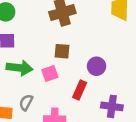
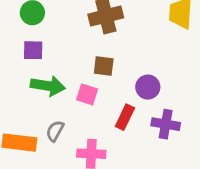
pink square: (50, 73) -> (87, 94), turned 35
purple cross: (112, 106) -> (166, 124), moved

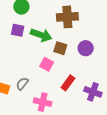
green arrow: (48, 86) -> (41, 35), moved
purple circle: (148, 87) -> (86, 48), moved

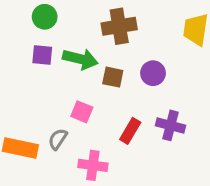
pink square: (47, 64) -> (82, 112), moved
purple cross: (93, 92) -> (170, 125), moved

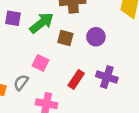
green arrow: (80, 59) -> (42, 23), turned -55

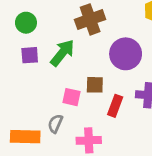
purple circle: (96, 37) -> (126, 54), size x1.5
brown square: (65, 38) -> (95, 85), moved

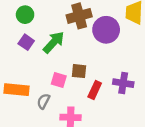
purple circle: (126, 54) -> (106, 30), moved
purple square: (30, 55) -> (26, 42), turned 35
orange rectangle: (25, 137) -> (17, 90), moved

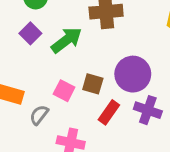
purple circle: (106, 30) -> (133, 74), moved

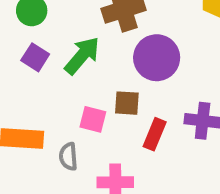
purple circle: (133, 74) -> (157, 58), moved
gray semicircle: (39, 115) -> (68, 156), turned -30

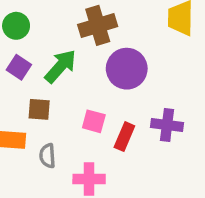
brown square: (127, 103) -> (39, 109), moved
pink square: (93, 119) -> (94, 121), moved

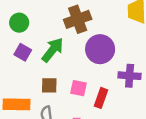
brown square: (39, 109) -> (49, 85), moved
purple cross: (167, 125) -> (130, 76), moved

